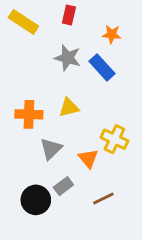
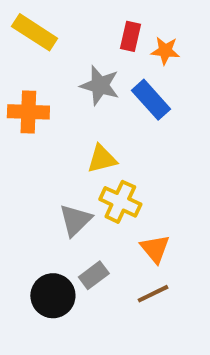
red rectangle: (69, 15) -> (131, 36), moved
orange cross: (29, 114) -> (28, 112), moved
yellow cross: (114, 139) -> (120, 202), moved
orange triangle: (88, 158) -> (155, 249), moved

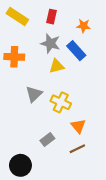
red rectangle: (131, 36) -> (51, 17), moved
yellow triangle: (102, 159) -> (57, 66), moved
gray triangle: (75, 220) -> (34, 94), moved
black circle: (53, 296) -> (20, 165), moved

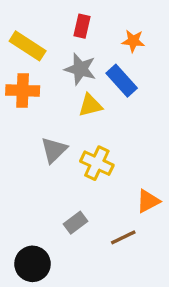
yellow rectangle: (17, 17) -> (28, 46), moved
orange triangle: (78, 126) -> (148, 201), moved, turned 42

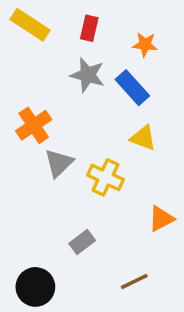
yellow rectangle: (28, 46) -> (30, 25), moved
orange cross: (23, 91) -> (34, 125), moved, turned -36
yellow triangle: (90, 105) -> (143, 138), moved, turned 35
brown line: (123, 237) -> (134, 282), moved

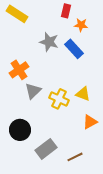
red rectangle: (89, 28) -> (66, 11), moved
yellow triangle: (143, 138) -> (83, 94), moved
gray rectangle: (82, 242) -> (46, 149), moved, size x1.5
black circle: (35, 287) -> (20, 130), moved

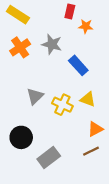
blue rectangle: (74, 49) -> (78, 65), moved
orange cross: (19, 70) -> (20, 47), moved
brown line: (75, 157) -> (91, 151), moved

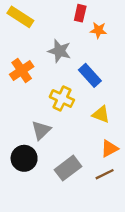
orange cross: (20, 47) -> (22, 71), moved
gray triangle: (35, 96) -> (41, 130), moved
yellow cross: (62, 105) -> (62, 99), moved
gray rectangle: (49, 158) -> (68, 168), moved

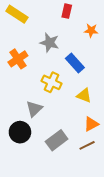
orange star: (98, 30) -> (91, 30), moved

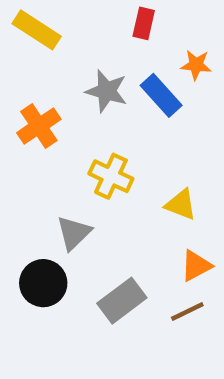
blue rectangle: (75, 63) -> (161, 95), moved

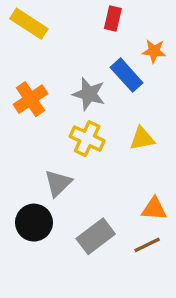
gray star: (107, 91) -> (89, 94), moved
yellow triangle: (181, 205) -> (142, 139), moved, turned -32
orange triangle: (196, 266) -> (154, 209), turned 32

